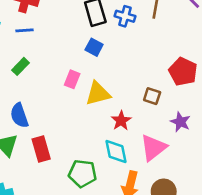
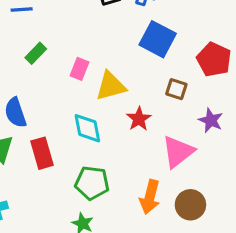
blue square: (94, 47) -> (158, 39), moved, size x1.6
green rectangle: (21, 66) -> (36, 53), moved
cyan diamond: (116, 152) -> (87, 128), moved

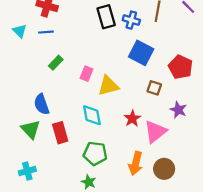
red star: (139, 119) -> (132, 119), moved

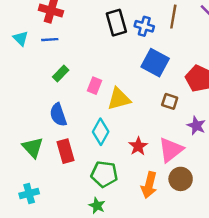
blue semicircle: (42, 104) -> (58, 115), moved
cyan diamond: (92, 115) -> (101, 132), turned 40
red star: (132, 119) -> (138, 146), moved
brown circle: (164, 169) -> (181, 179), moved

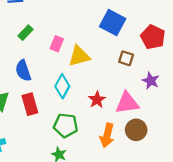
pink triangle: (171, 150) -> (127, 103), turned 30

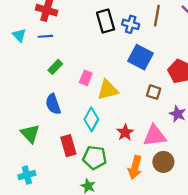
red rectangle: (30, 104) -> (68, 146), moved

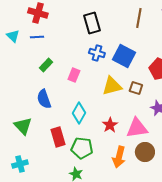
blue cross: (131, 24) -> (97, 53), moved
yellow triangle: (108, 90) -> (112, 86), moved

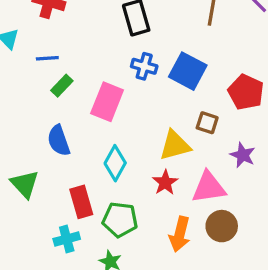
blue line: (37, 37) -> (47, 58), moved
pink rectangle: (74, 75) -> (107, 102), size x1.6
yellow triangle: (112, 86) -> (175, 145), moved
cyan cross: (20, 164) -> (67, 239), moved

